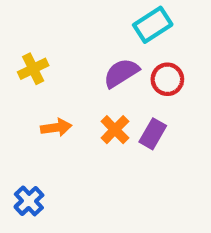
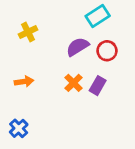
yellow cross: (33, 69) -> (28, 32), moved
orange arrow: (56, 128) -> (24, 82), moved

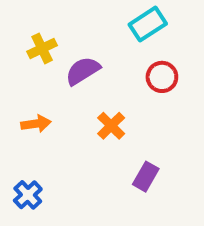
purple semicircle: (78, 47) -> (83, 71), moved
purple rectangle: (98, 86) -> (146, 177), moved

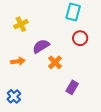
cyan rectangle: (148, 24) -> (73, 12), turned -42
purple semicircle: (83, 71) -> (41, 46), moved

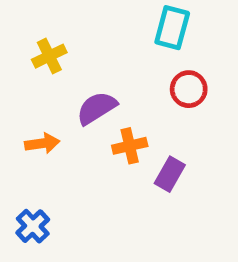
orange cross: (55, 62) -> (130, 146), turned 32
purple rectangle: (72, 87) -> (170, 174), moved

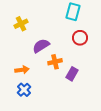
orange arrow: (42, 143) -> (22, 70), moved
blue cross: (33, 226) -> (24, 90), moved

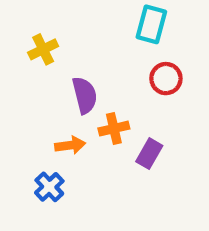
purple semicircle: (41, 46) -> (85, 95), turned 108
orange arrow: (22, 70) -> (70, 145), moved

